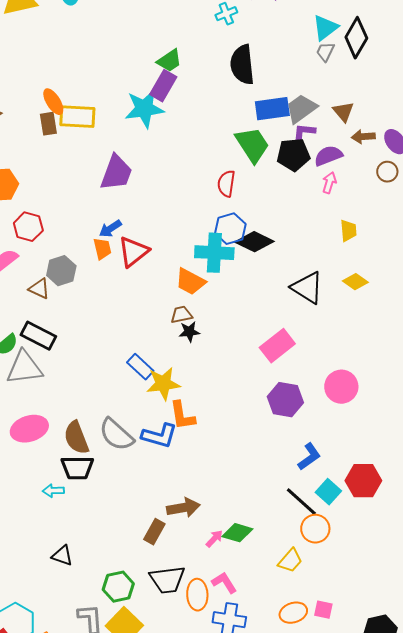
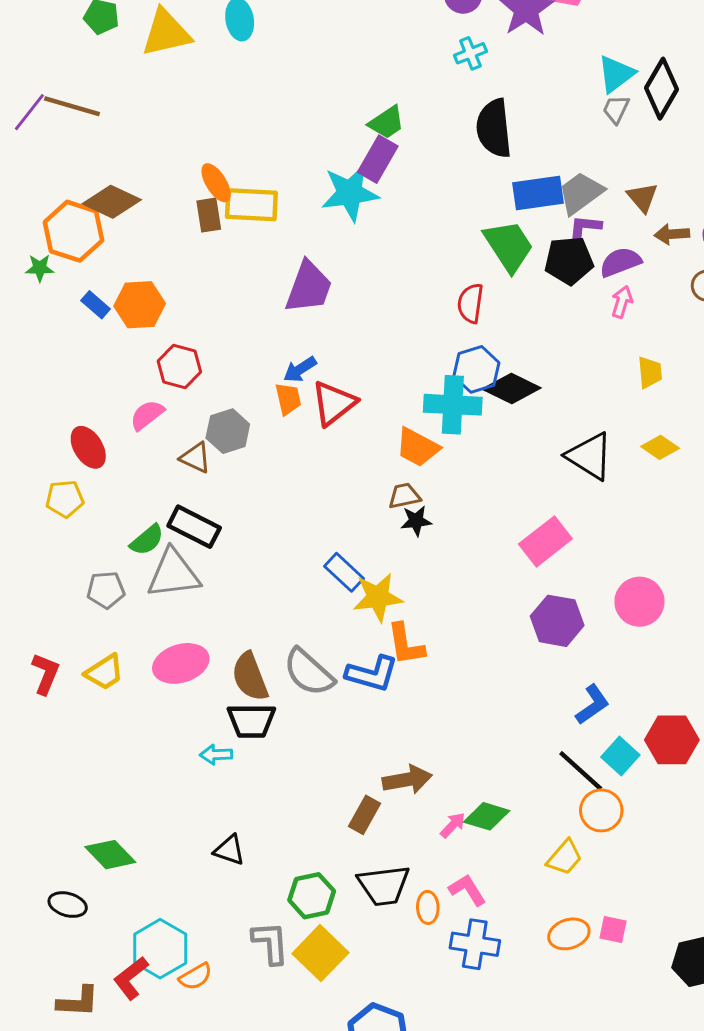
orange ellipse: (197, 595) -> (428, 907), size x0.7

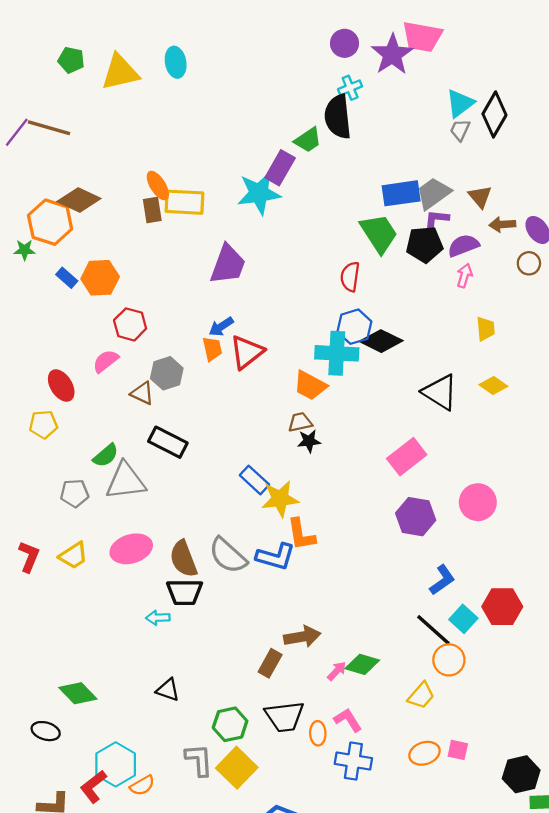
green trapezoid: (387, 122) -> (308, 140), moved
black semicircle: (494, 128) -> (338, 117), moved
black rectangle: (194, 527) -> (168, 442), moved

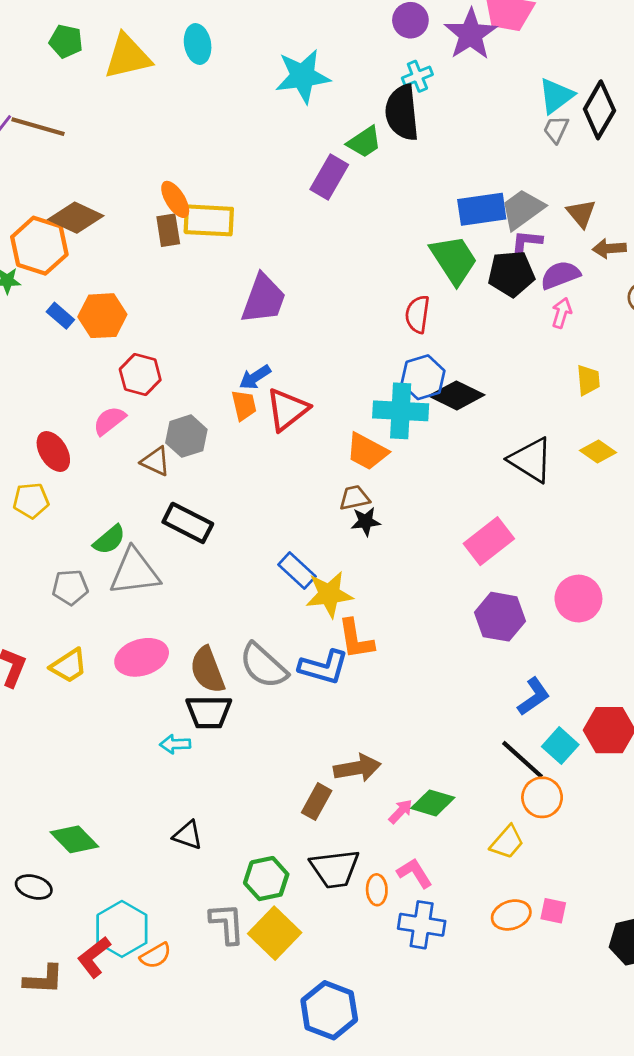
cyan star: (259, 193) -> (303, 76), moved

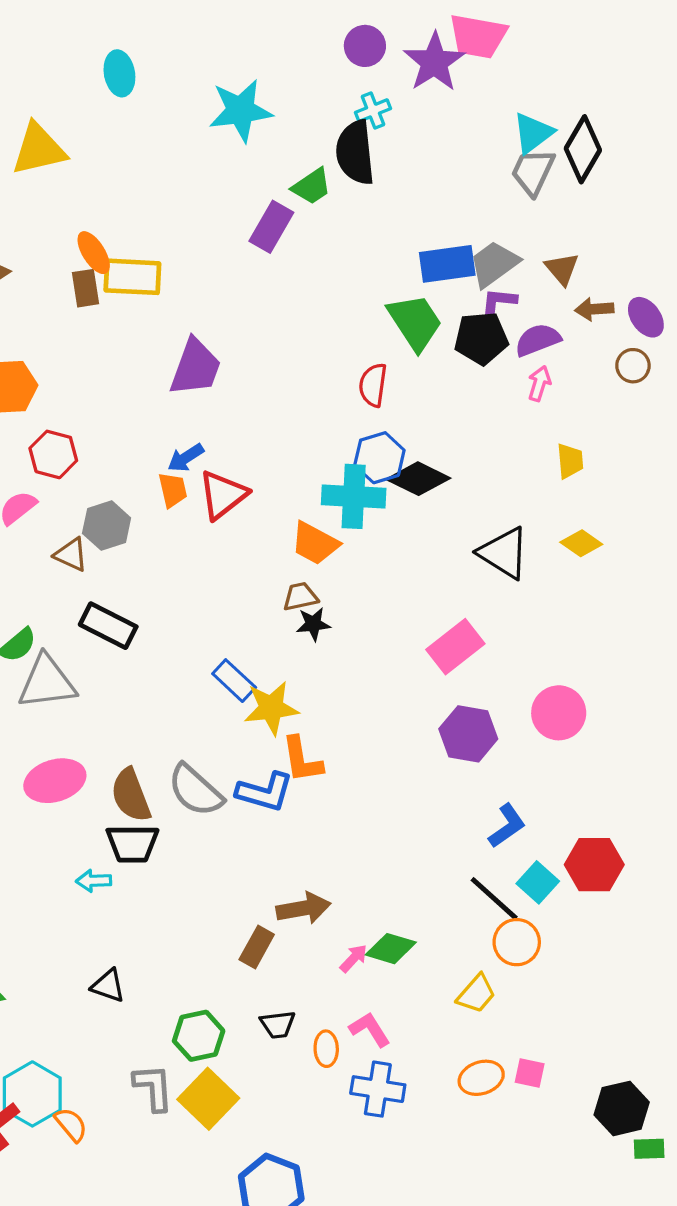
yellow triangle: (128, 57) -> (39, 149), moved
gray trapezoid: (556, 129) -> (533, 172), size x1.5
black trapezoid: (335, 869) -> (278, 1024), size x0.6
orange semicircle: (156, 956) -> (71, 1125), turned -100

